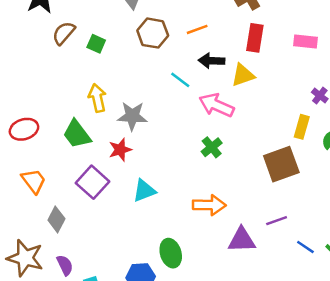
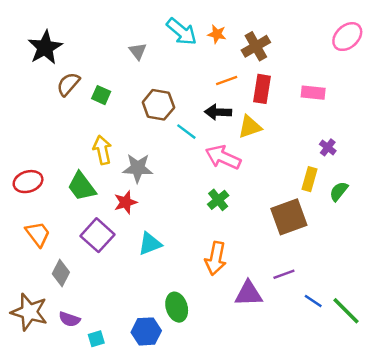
orange line: (197, 29) -> (227, 80), moved
brown hexagon: (153, 33) -> (158, 105), moved
orange arrow: (209, 205) -> (216, 258), turned 100
purple semicircle: (65, 265) -> (69, 319), turned 135

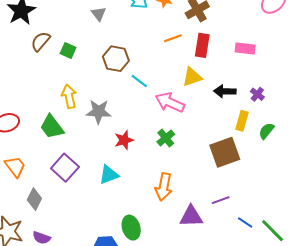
black arrow: (218, 112) -> (225, 91), moved
red star: (126, 202) -> (124, 140), moved

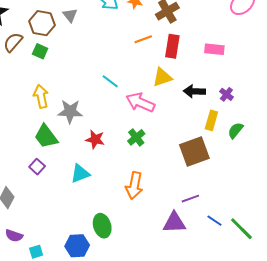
brown hexagon: (116, 59) -> (42, 23), moved
green trapezoid: (52, 127) -> (46, 136), moved
red star: (124, 140) -> (95, 139), turned 30
purple square: (65, 168) -> (37, 167), size x0.6
purple triangle: (191, 216) -> (174, 223), moved

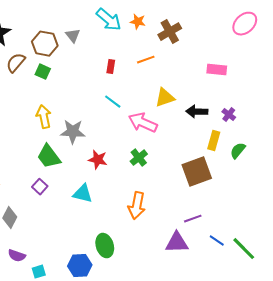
red rectangle: (172, 46) -> (111, 67), moved, size x0.6
cyan triangle: (80, 174) -> (83, 194), turned 35

